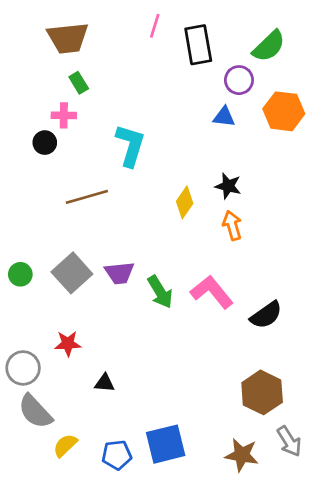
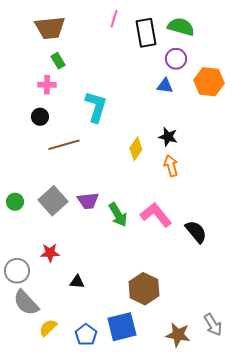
green semicircle: (269, 46) -> (181, 27), moved, turned -120
black circle: (45, 143) -> (40, 117), moved
black semicircle: (266, 315) -> (196, 232), turned -95
brown hexagon: (262, 392) -> (144, 289), moved
blue pentagon: (117, 455) -> (86, 335), turned -30

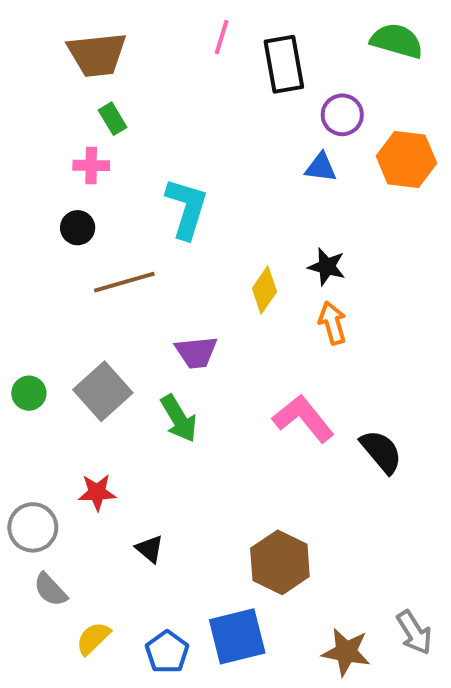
green semicircle: (181, 27) -> (397, 41), moved
purple trapezoid: (88, 201) -> (196, 352), moved
green arrow: (118, 215) -> (179, 418), moved
black triangle: (77, 282) -> (150, 549), turned 35
gray semicircle: (26, 303) -> (50, 590), size x0.7

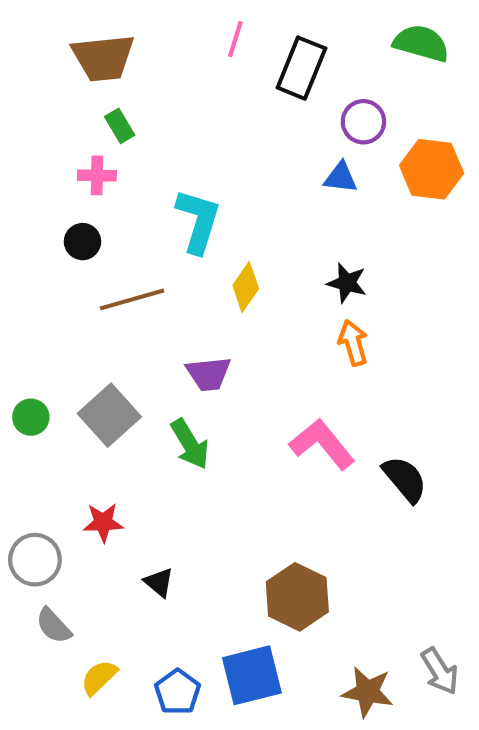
black rectangle: (284, 64) -> (301, 68), turned 32
yellow diamond: (264, 290) -> (246, 287), moved

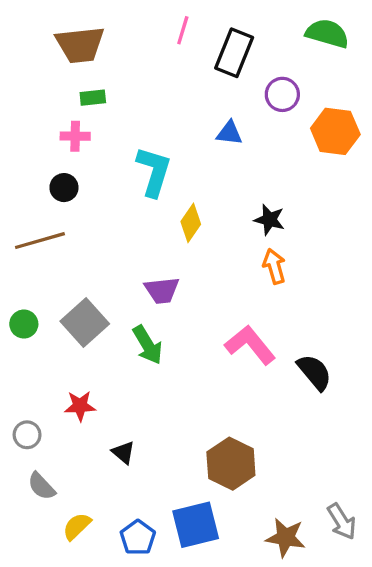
green rectangle: (120, 126) -> (93, 98), turned -65
blue triangle: (341, 178) -> (229, 133), moved
brown line: (132, 299) -> (40, 241), moved
gray circle: (35, 560) -> (27, 435), size x0.7

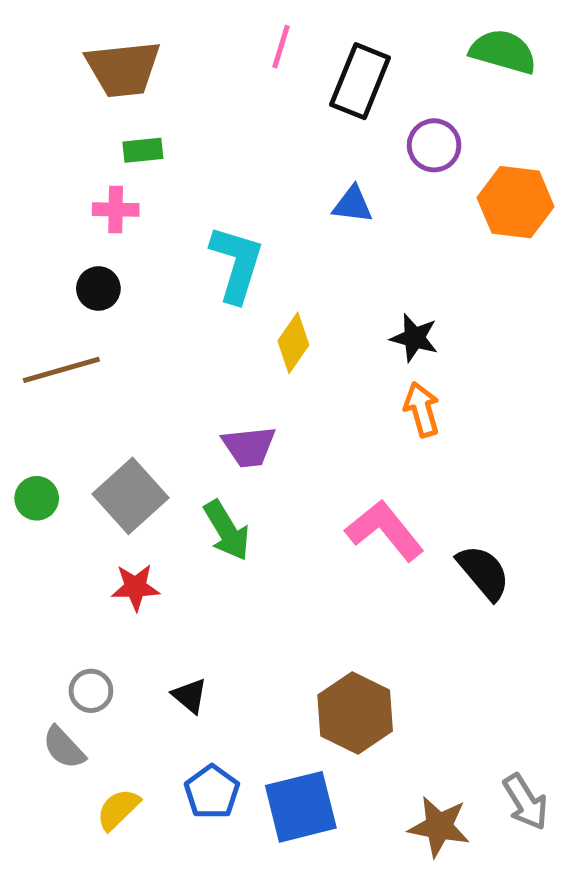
red star: (80, 406) -> (135, 587), moved
gray circle: (27, 435) -> (91, 691), moved
blue pentagon: (138, 538) -> (212, 792), moved

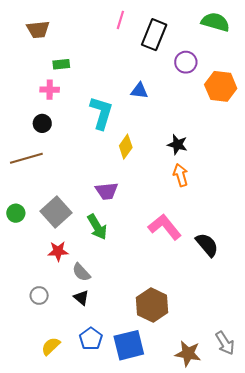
brown trapezoid: (123, 69) -> (38, 29), moved, size x0.7
blue triangle: (353, 205) -> (139, 91), moved
gray semicircle: (64, 748) -> (81, 272), moved

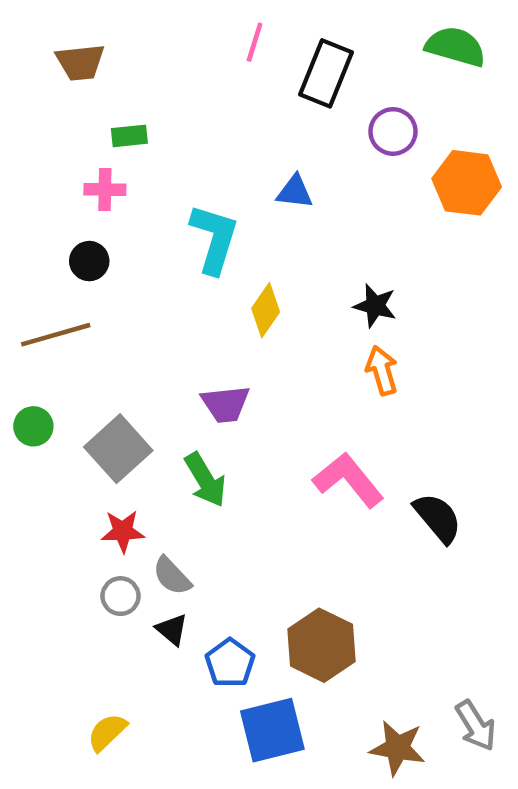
green circle: (16, 213) -> (33, 426), moved
gray circle: (39, 296) -> (121, 596), moved
blue pentagon: (91, 339) -> (230, 663), moved

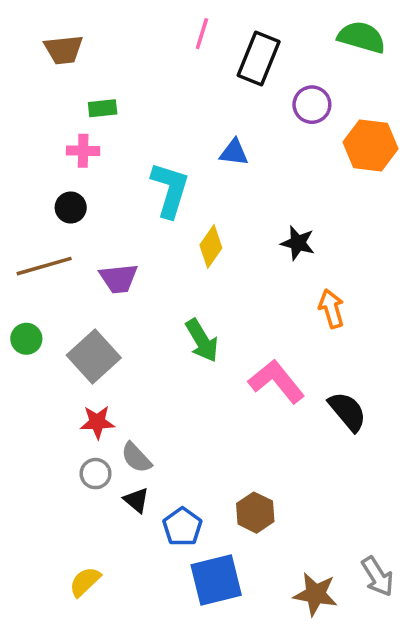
orange arrow: (382, 370) -> (331, 309), moved
purple trapezoid: (225, 404) -> (119, 278), moved
green arrow: (205, 480) -> (202, 341), moved
brown hexagon: (322, 645) -> (255, 513), size x0.7

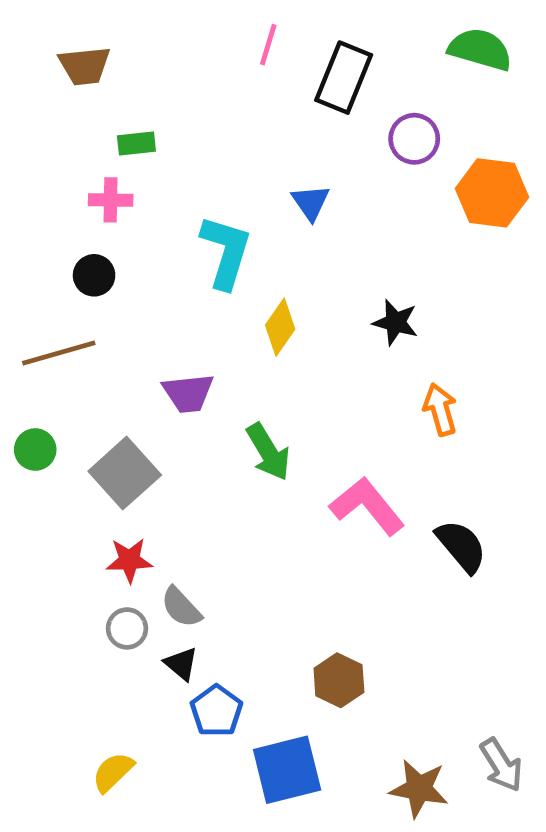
blue triangle: (234, 153) -> (311, 202), turned 48
purple trapezoid: (119, 278) -> (188, 393), moved
blue pentagon: (182, 527) -> (216, 711), moved

